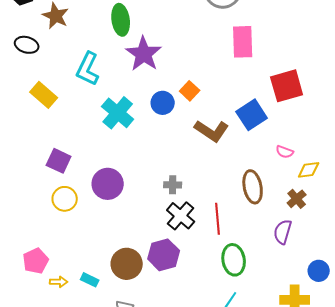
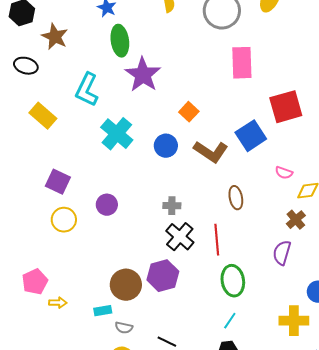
blue circle: (163, 103) -> (166, 146), moved
purple circle: (108, 184) -> (107, 205), size x0.7
brown ellipse: (253, 187) -> (236, 198), moved, size x0.7
cyan rectangle: (90, 280) -> (103, 311), moved, turned -36

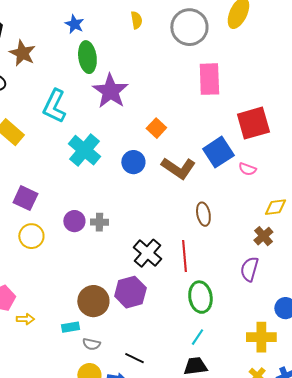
pink semicircle: (284, 173) -> (247, 169), moved
gray cross: (172, 206) -> (99, 222), moved

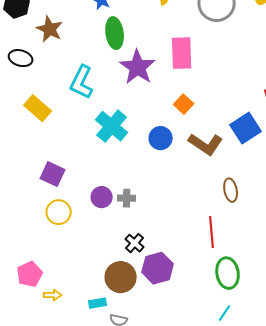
pink rectangle: (209, 79) -> (182, 53), moved
black cross: (147, 253) -> (135, 243), moved, size x0.7

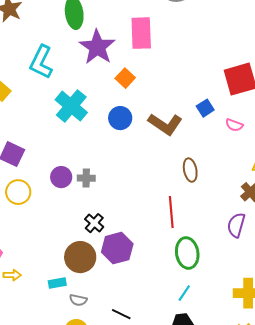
orange square: (184, 104) -> (125, 78), moved
blue square: (246, 128) -> (205, 108), size x0.6

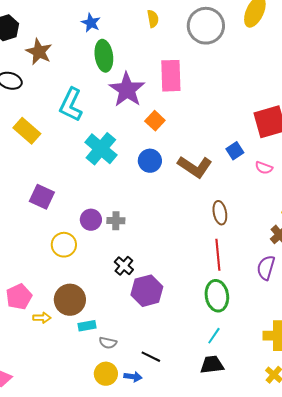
yellow circle: (18, 192) -> (64, 245), moved
red line: (171, 212) -> (218, 255), moved
brown circle: (80, 257) -> (70, 300), moved

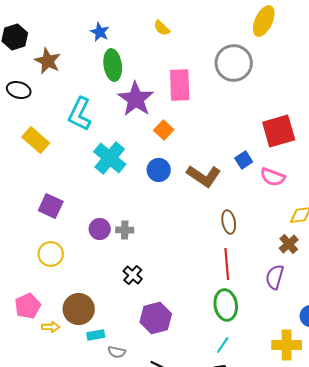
yellow semicircle: (153, 19) -> (162, 28), turned 144
gray circle: (206, 26) -> (234, 63), moved
pink semicircle: (264, 168) -> (273, 177), size x1.4
yellow circle: (64, 245) -> (51, 254), moved
purple hexagon: (147, 291) -> (156, 318), moved

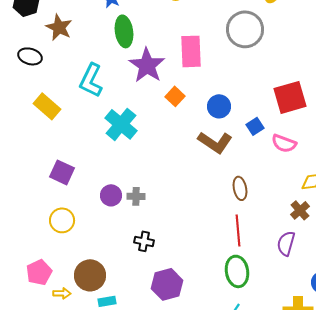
blue circle: (159, 170) -> (219, 106), moved
black cross: (133, 275) -> (144, 241), turned -30

